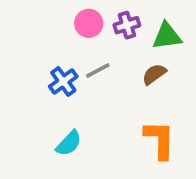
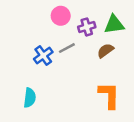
purple cross: (127, 25) -> (87, 27), moved
cyan semicircle: (69, 143) -> (30, 98), moved, turned -36

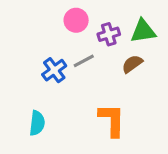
orange L-shape: (109, 95) -> (112, 120), moved

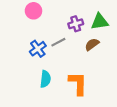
pink circle: (76, 20) -> (33, 11), moved
cyan semicircle: (37, 123) -> (45, 79), moved

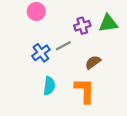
brown semicircle: (92, 44) -> (93, 62), moved

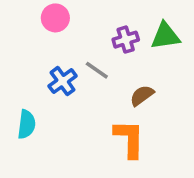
gray line: (63, 46) -> (97, 70), turned 63
cyan semicircle: (49, 86) -> (26, 124), moved

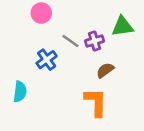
purple cross: (126, 40) -> (94, 41), moved
gray line: (97, 70) -> (71, 41), moved

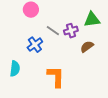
brown semicircle: (105, 70) -> (87, 47), moved
orange L-shape: (96, 102) -> (56, 77), moved

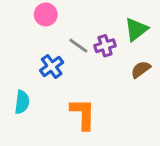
green triangle: (92, 20) -> (136, 29), turned -30
brown semicircle: (87, 47) -> (141, 69), moved

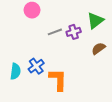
gray line: (78, 46) -> (55, 32), turned -56
blue cross: (52, 66) -> (36, 66), moved

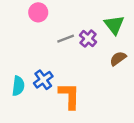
green triangle: (95, 20) -> (114, 25), turned -30
purple cross: (74, 32) -> (88, 39), turned -32

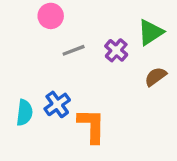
green triangle: (114, 25) -> (151, 32), turned 35
gray line: (66, 39) -> (74, 50), moved

